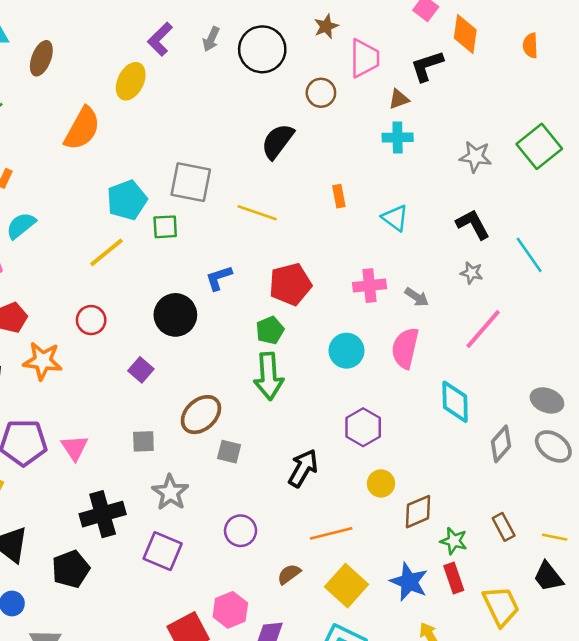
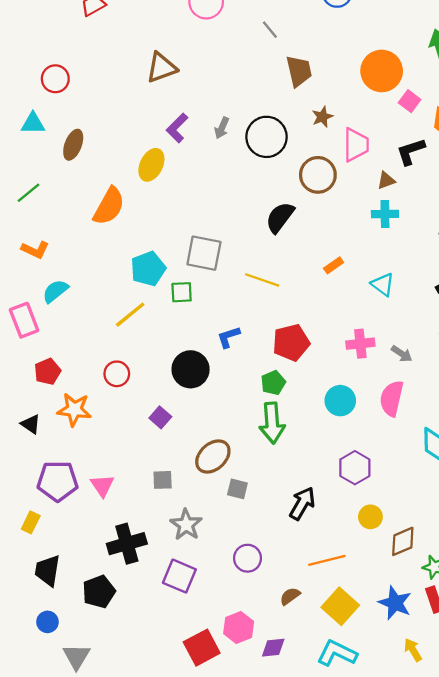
brown circle: (321, 93) -> (318, 175), size x1.4
orange rectangle: (339, 196) -> (334, 265), turned 66

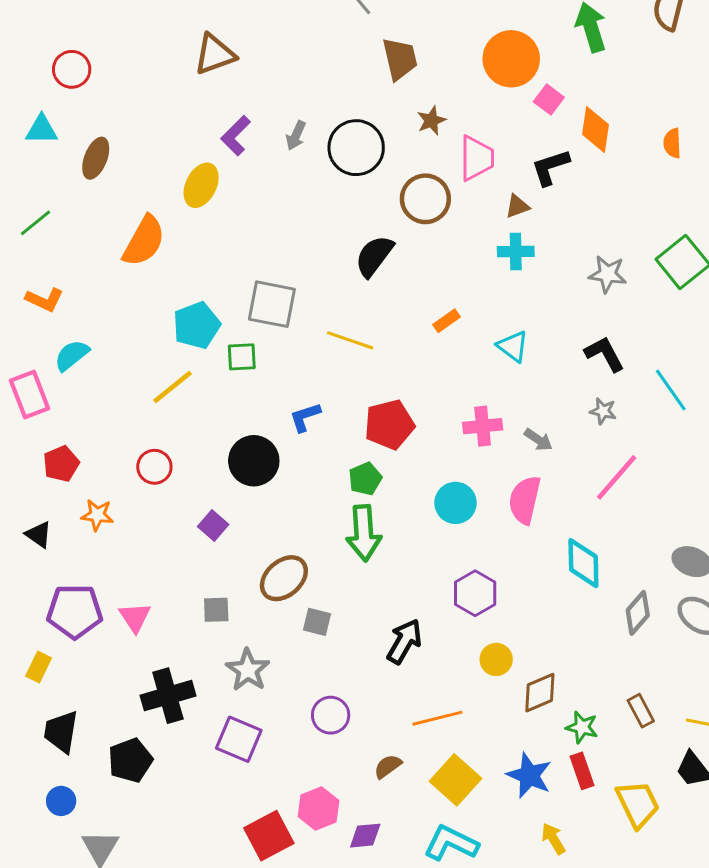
orange star: (74, 410) -> (97, 515), size x0.7

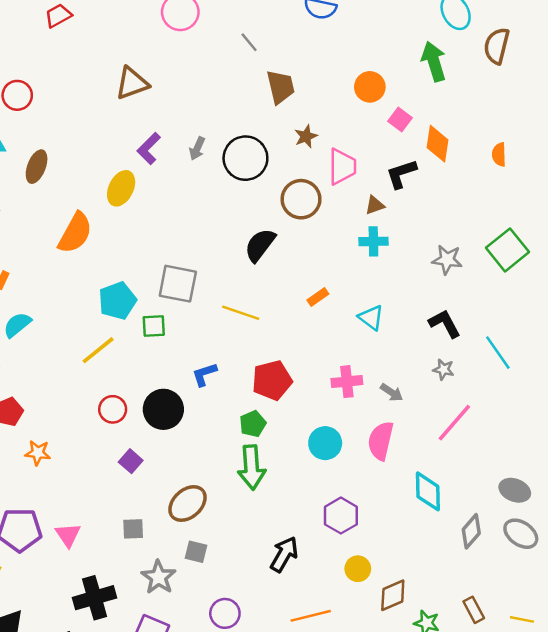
orange circle: (511, 59) -> (370, 87), size x0.7
red circle: (154, 467) -> (113, 409), moved
gray square: (317, 622) -> (196, 552), moved

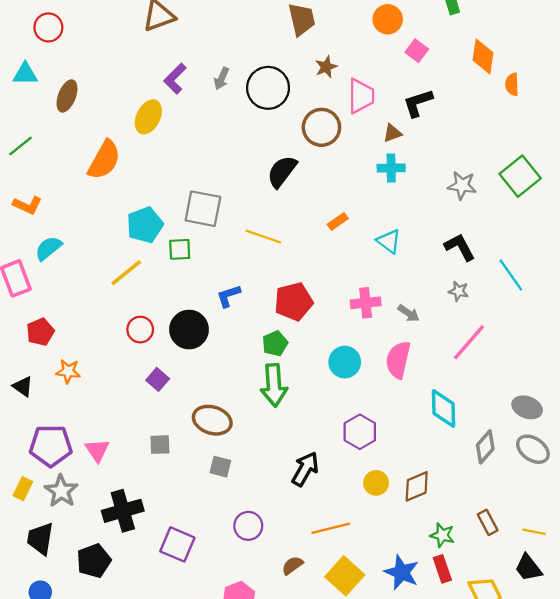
orange diamond: (437, 144) -> (483, 56), moved
brown ellipse: (187, 504) -> (212, 420), turned 60
gray star: (159, 577) -> (61, 491), moved
brown diamond: (393, 595) -> (417, 486), moved

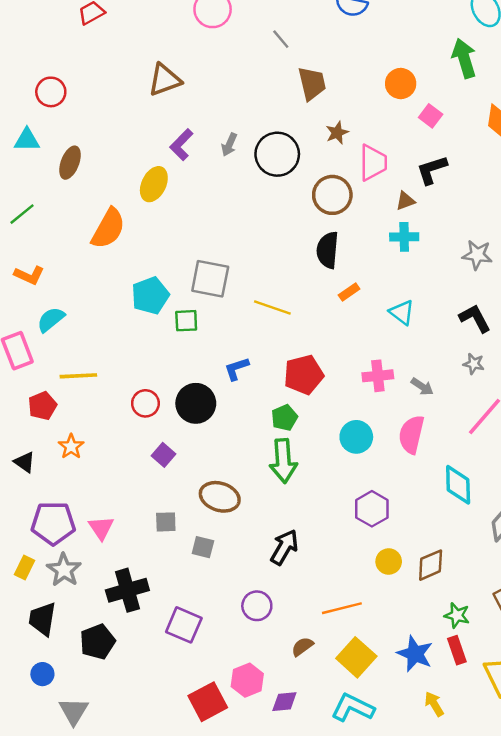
black semicircle: (282, 172) -> (328, 250), moved, turned -32
yellow line: (126, 273) -> (78, 376), moved, turned 36
orange star: (68, 371) -> (71, 446), turned 30
gray square: (220, 467) -> (203, 547), moved
black arrow: (305, 469) -> (284, 547), moved

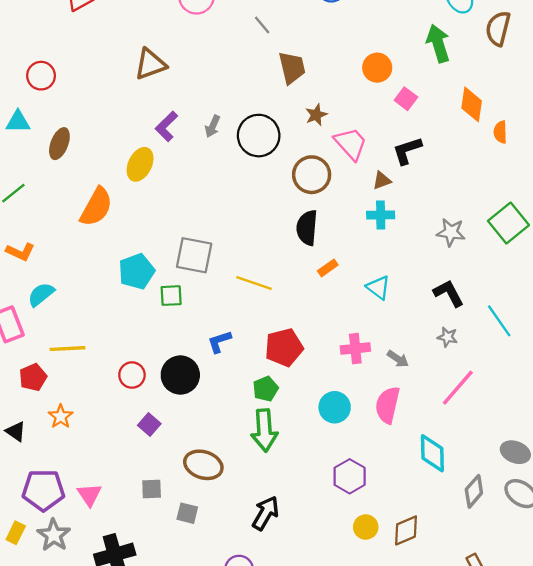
pink trapezoid: (373, 163) -> (351, 144), turned -42

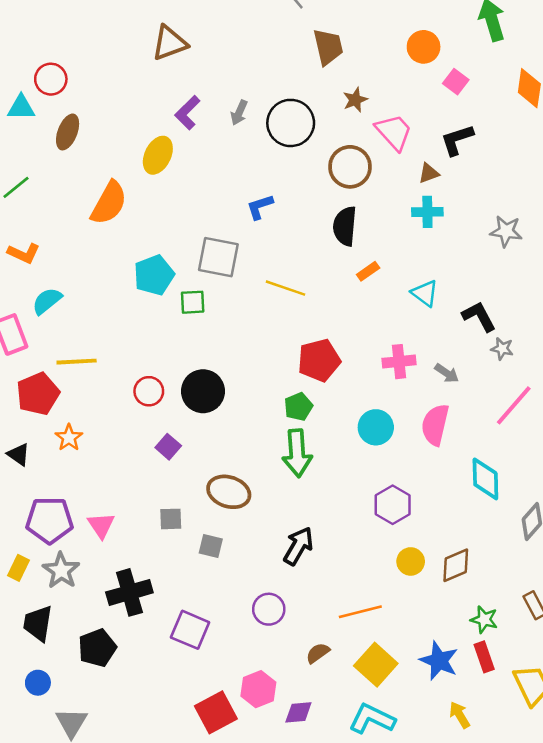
red circle: (41, 76) -> (51, 79), moved
black L-shape: (449, 293) -> (479, 316), moved
blue L-shape: (219, 342) -> (260, 207), moved
red pentagon: (33, 377) -> (38, 394), size x1.4

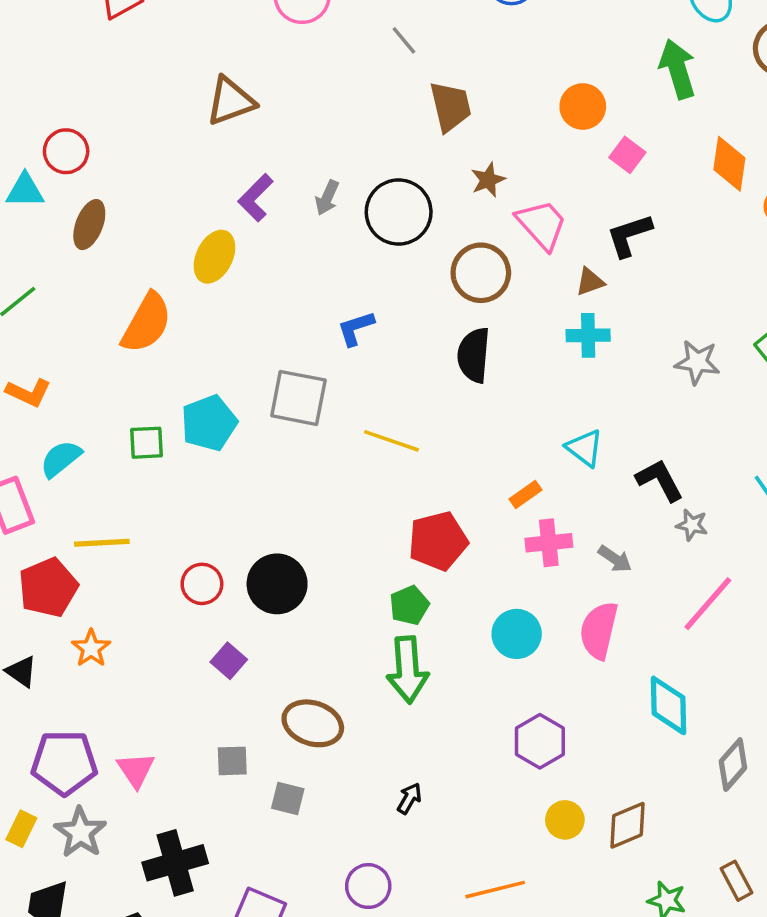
orange rectangle: (368, 271) -> (526, 494), moved
green square: (193, 302) -> (147, 443), moved
black arrow: (298, 546) -> (409, 798), size x0.6

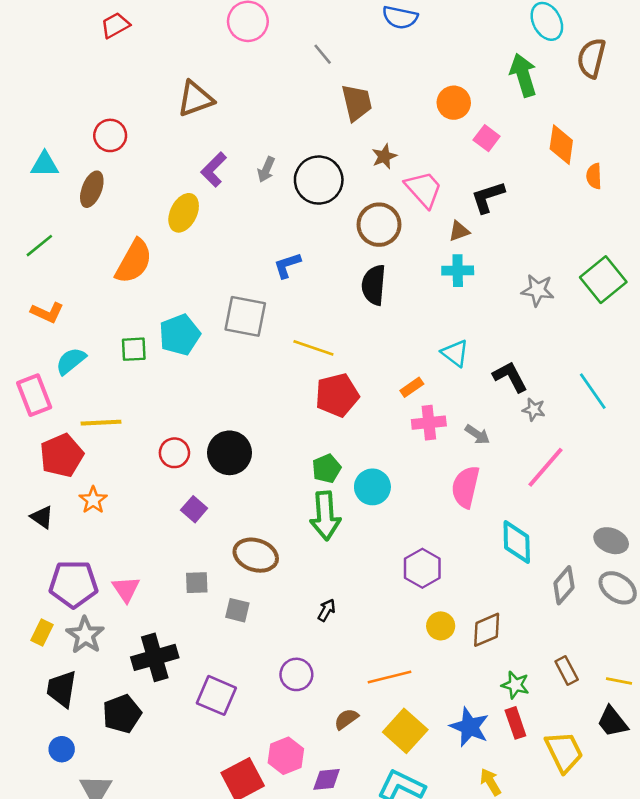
red circle: (66, 151) -> (110, 135), moved
red pentagon: (438, 541) -> (337, 395), moved
cyan circle: (517, 634) -> (372, 487), moved

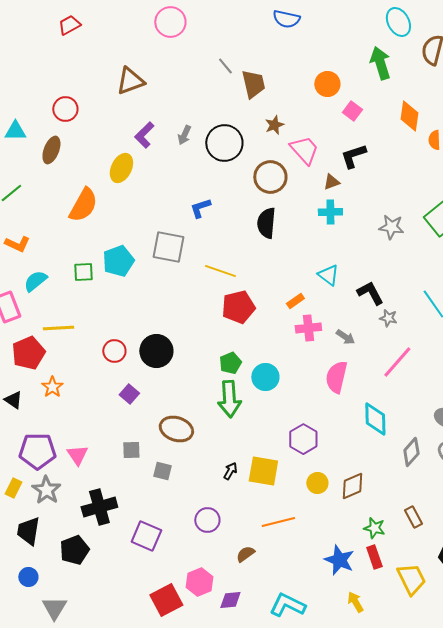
gray line: (323, 54) -> (225, 66), moved
yellow square: (405, 731) -> (263, 471), moved, turned -32

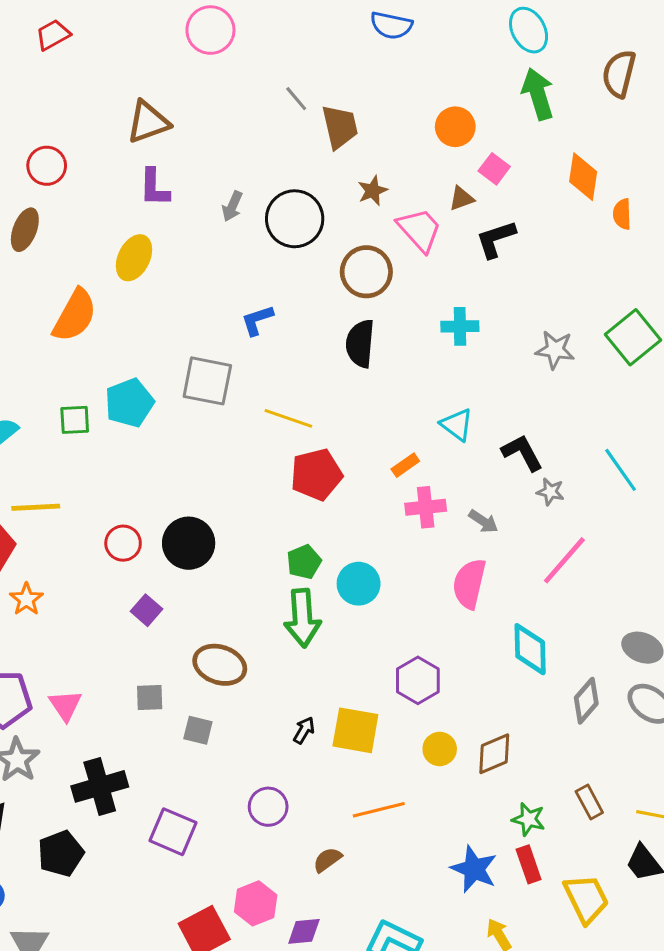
cyan ellipse: (398, 22) -> (529, 30), moved
purple L-shape: (144, 135) -> (154, 188), moved, turned -44
brown triangle: (331, 182) -> (461, 198), moved

